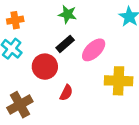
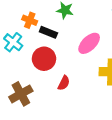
orange cross: (15, 20) -> (30, 20), moved, turned 32
black rectangle: (65, 44) -> (48, 32), moved, turned 63

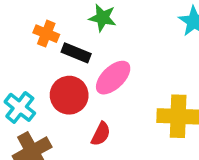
cyan cross: (13, 42) -> (20, 107), moved
pink ellipse: (89, 43) -> (113, 78), moved

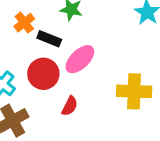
orange cross: (46, 34) -> (24, 23), turned 30

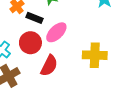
red semicircle: (70, 106) -> (49, 66), size x1.5

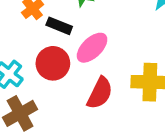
red semicircle: (49, 66) -> (100, 93), moved

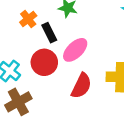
black rectangle: (59, 26) -> (49, 33), turned 42

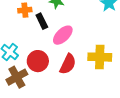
orange cross: (28, 19) -> (25, 10), turned 32
red circle: (44, 62) -> (38, 61), moved

